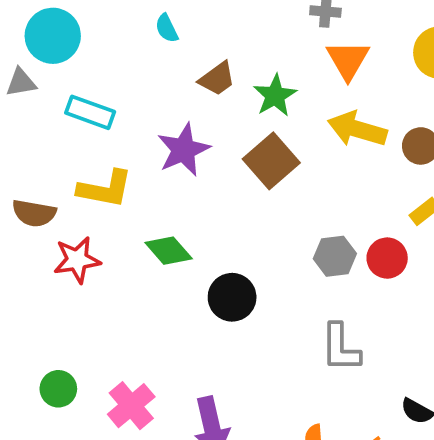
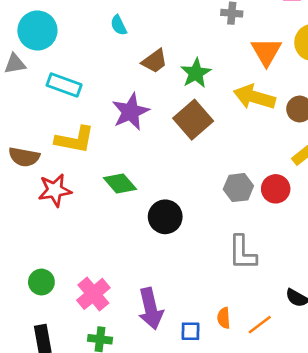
orange triangle: (348, 60) -> (266, 52), moved

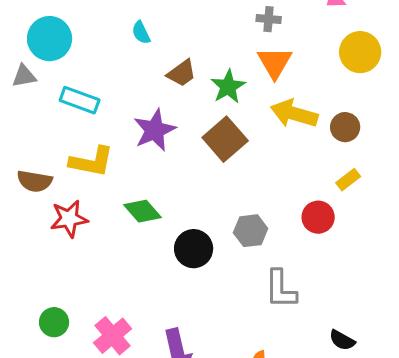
orange triangle: (266, 52) -> (275, 63), moved
gray hexagon: (238, 188) -> (251, 231), moved

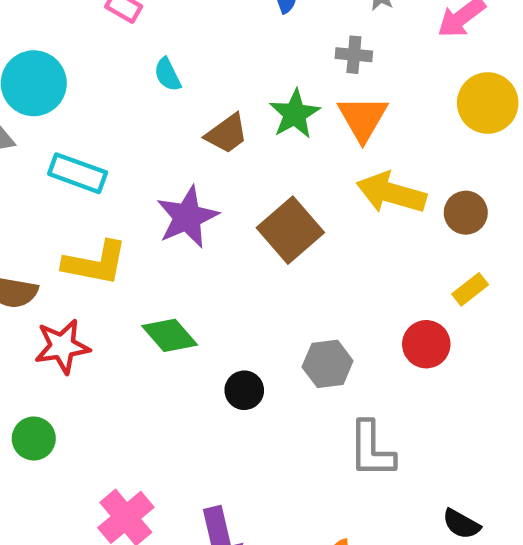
green star: (228, 87) -> (295, 114), moved
black circle: (194, 249) -> (244, 390), size x0.7
green circle: (54, 322) -> (34, 439), moved

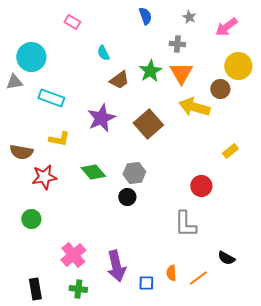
cyan semicircle: (168, 74) -> (103, 53), moved
brown circle: (466, 213) -> (220, 89), moved
yellow L-shape: (95, 263) -> (59, 139), size x0.7
red circle: (426, 344) -> (201, 186), moved
gray hexagon: (328, 364) -> (134, 173), moved

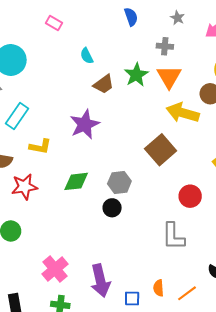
cyan rectangle: (51, 98) -> (17, 116), moved, turned -75
brown square: (148, 124) -> (161, 150), moved
green diamond: (93, 172) -> (76, 181), turned -55

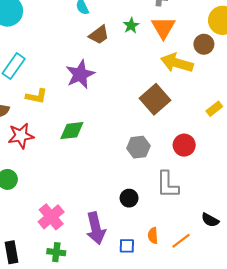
green star: (136, 75) -> (131, 26), size x0.7
gray hexagon: (119, 182) -> (138, 147), moved
black circle: (112, 208) -> (129, 198), moved

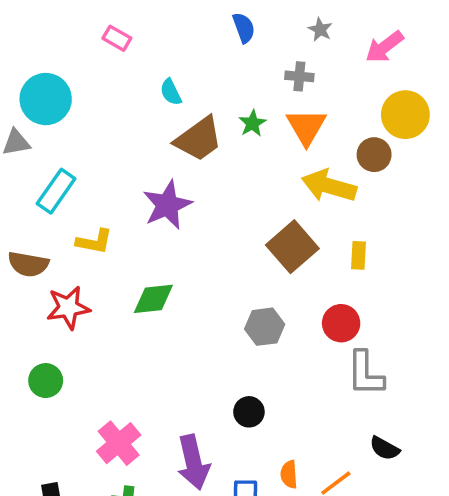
brown trapezoid: (99, 35) -> (199, 139), size x1.4
yellow rectangle: (214, 109) -> (358, 255), moved, turned -49
gray L-shape: (168, 185) -> (365, 374), moved

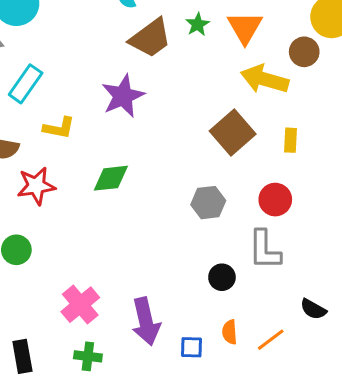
gray L-shape: (365, 374) -> (265, 250), moved
black circle: (249, 412) -> (222, 277), moved

